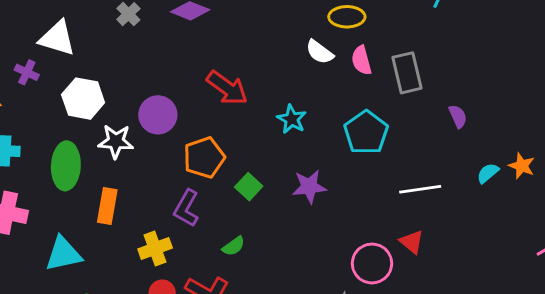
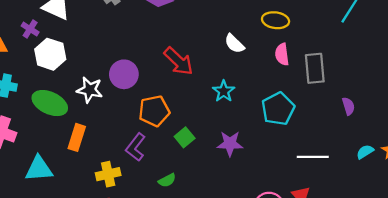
white semicircle: (320, 52) -> (234, 44), moved
white hexagon: (83, 99) -> (50, 54), moved
green ellipse: (66, 166) -> (50, 103), turned -76

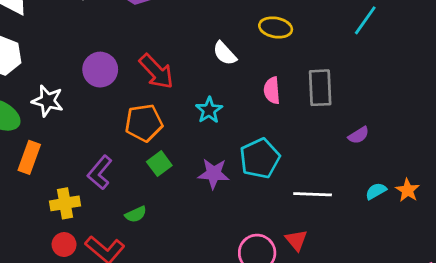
pink semicircle: (282, 54) -> (272, 90), moved
purple circle: (124, 74) -> (100, 70), moved
purple semicircle: (348, 106) -> (359, 135), turned 72
cyan pentagon: (278, 109) -> (260, 158), moved
orange pentagon: (154, 111) -> (144, 123), moved

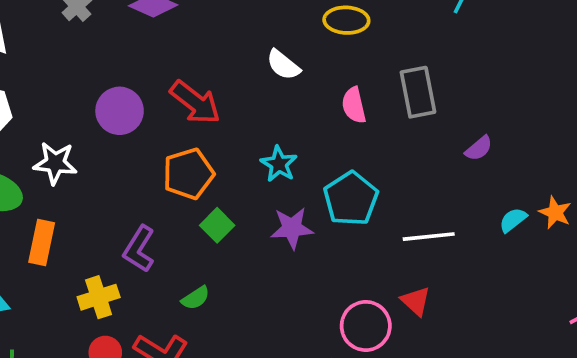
cyan star: (209, 110) -> (279, 164), moved

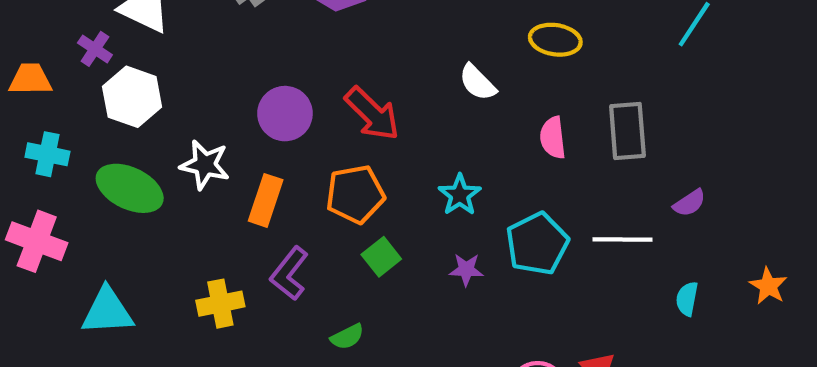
cyan semicircle: (513, 220) -> (687, 299), moved, turned -48
purple star: (292, 228) -> (466, 270), size x0.7
white line: (429, 237) -> (622, 240), moved
orange rectangle: (42, 243) -> (266, 200), moved
yellow cross: (99, 297) -> (220, 304), moved

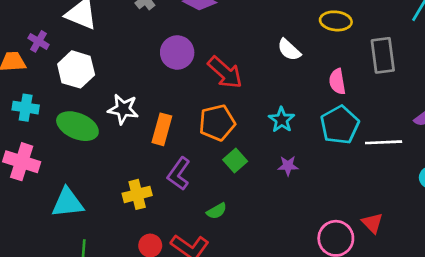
purple cross: (95, 49) -> (39, 41), moved
purple circle: (285, 114) -> (177, 52), moved
gray rectangle: (627, 131) -> (383, 55), moved
cyan pentagon: (537, 244) -> (340, 125), moved

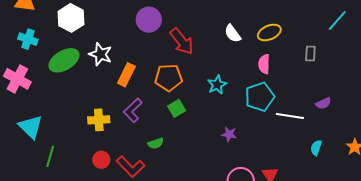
yellow ellipse: (336, 21) -> (269, 33), moved, turned -40
gray rectangle: (383, 55) -> (310, 54), moved, size x0.6
green ellipse: (77, 126) -> (64, 60), turned -64
purple star: (288, 166) -> (229, 134), moved
cyan triangle: (67, 203) -> (31, 127), moved, turned 40

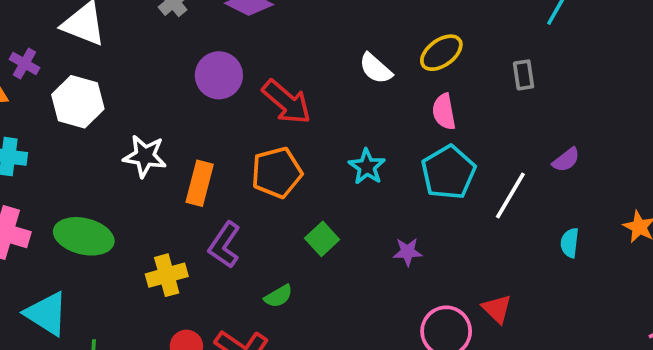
green ellipse: (64, 60) -> (84, 236), moved, turned 56
green square: (177, 108) -> (322, 239), moved
white line: (290, 116) -> (510, 196), turned -56

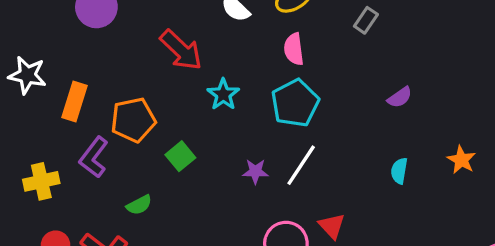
gray rectangle: (524, 75) -> (366, 20), turned 40
red arrow: (287, 102) -> (181, 50), moved
orange pentagon: (277, 173) -> (133, 120), moved
white line: (510, 196) -> (301, 165), moved

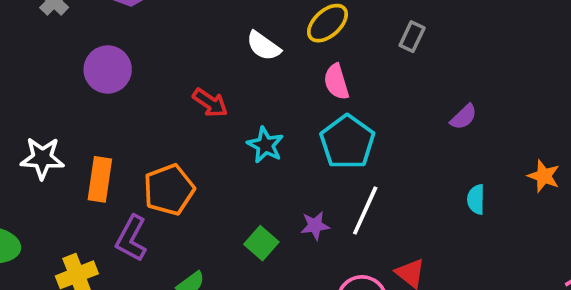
red arrow: (181, 50) -> (210, 103), size x0.7
green square: (180, 156) -> (261, 243), moved

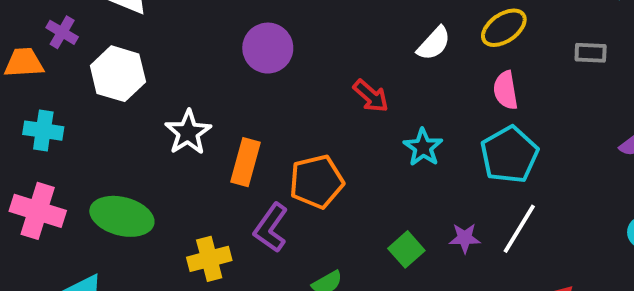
gray rectangle: (412, 37) -> (591, 53), turned 60
white semicircle: (263, 46) -> (434, 43), turned -90
white star: (42, 158) -> (188, 132), turned 30

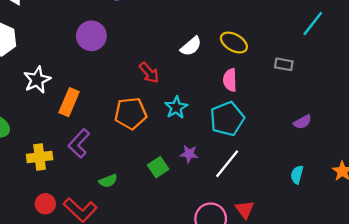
yellow ellipse: (504, 28) -> (234, 43), turned 56
orange pentagon: (317, 182) -> (131, 113), moved
purple star: (465, 238) -> (189, 154), moved

